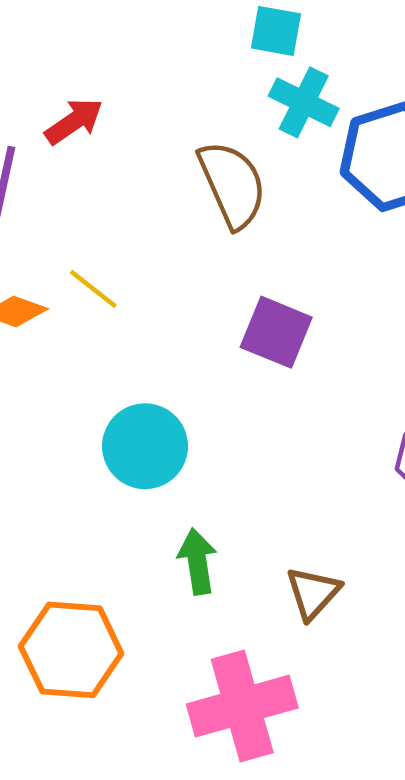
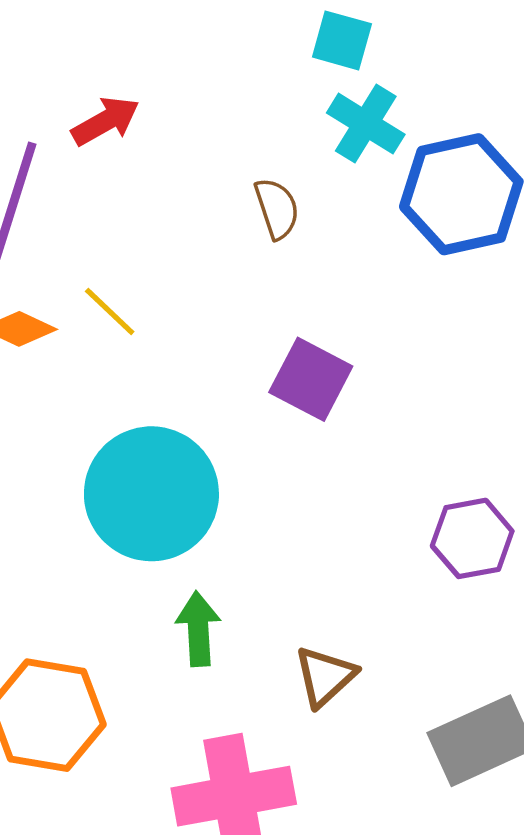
brown semicircle: (232, 184) -> (277, 208), size x0.6
cyan circle: (145, 446) -> (151, 494), size x1.4

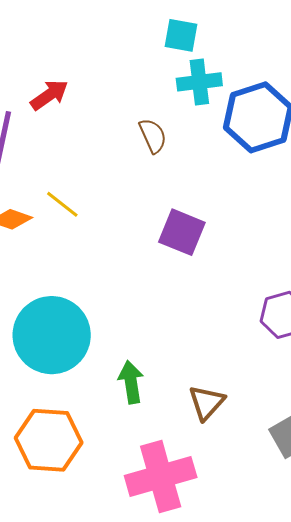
cyan cross: (366, 124) -> (199, 82), turned -33
cyan circle: (151, 494) -> (52, 335), moved

